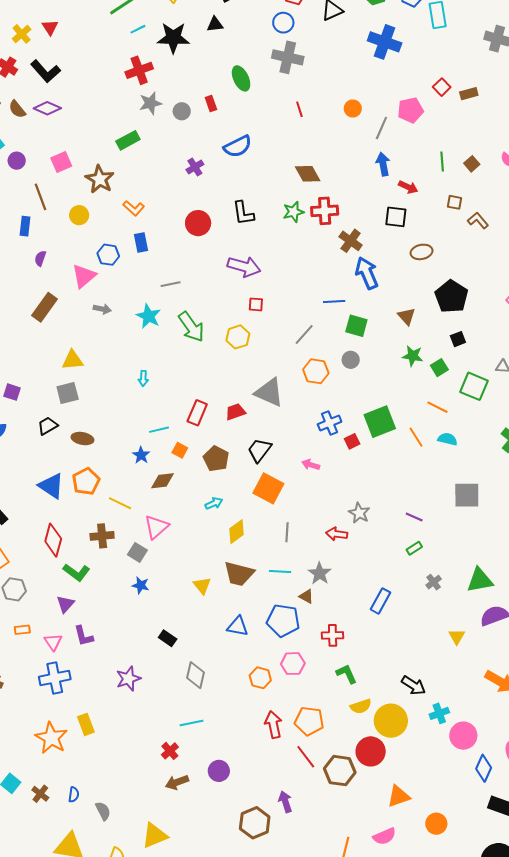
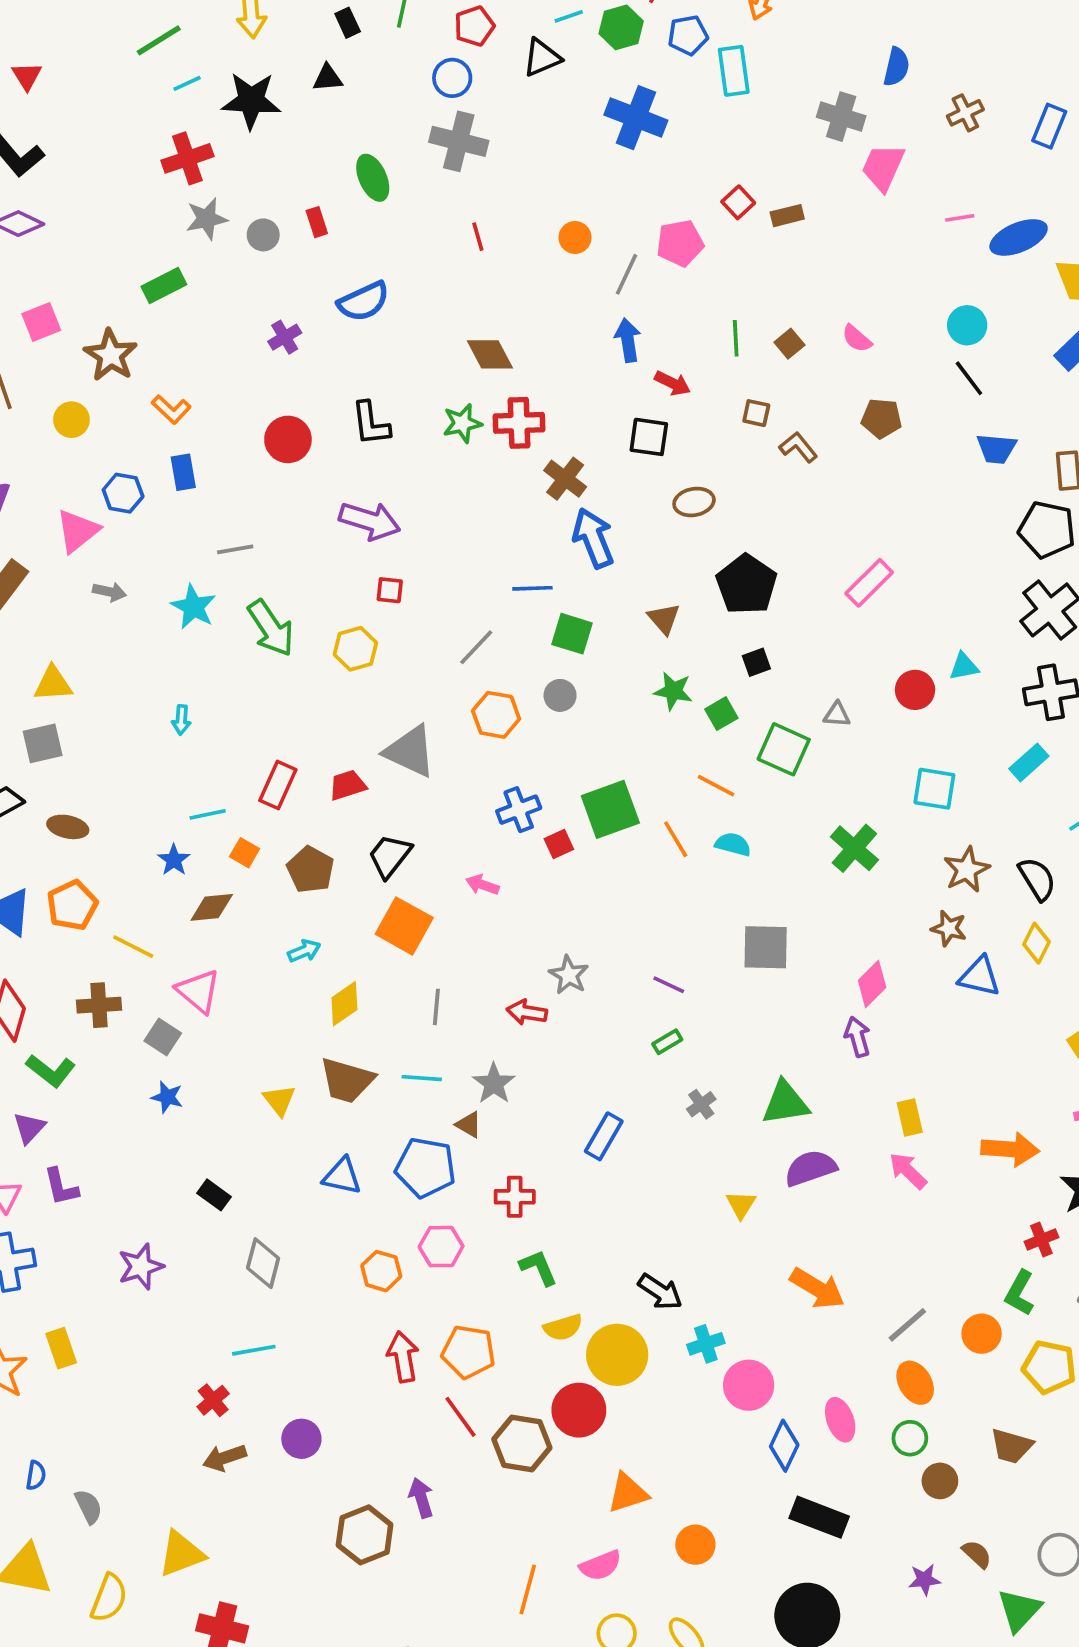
pink triangle: (156, 527) -> (198, 991), turned -40

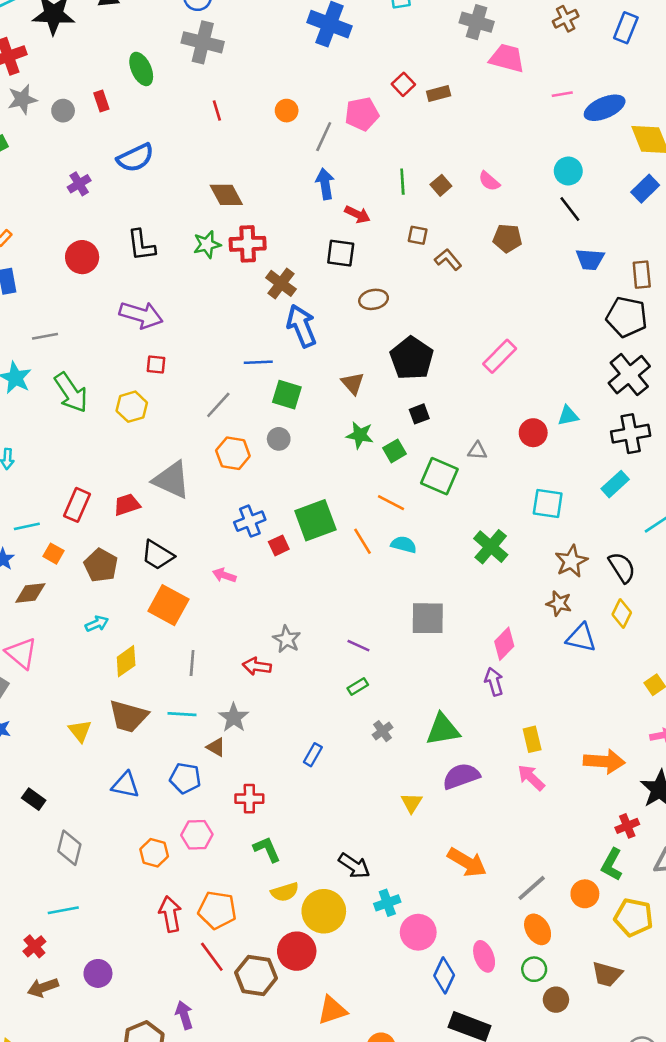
pink trapezoid: (883, 167) -> (507, 58), turned 81
black trapezoid: (390, 856) -> (158, 555), turned -96
blue rectangle: (604, 1136) -> (313, 755), size x0.7
blue pentagon: (426, 1168) -> (185, 778), size x0.7

